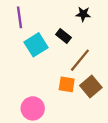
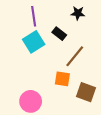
purple line: (20, 17) -> (34, 16), moved
brown square: (91, 87) -> (86, 92), moved, turned -30

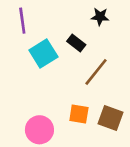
purple line: (34, 16) -> (22, 21), moved
orange square: (62, 79) -> (79, 114), moved

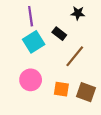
purple line: (22, 21) -> (31, 16), moved
pink circle: (39, 130) -> (31, 80), moved

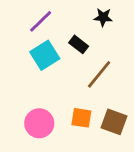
purple line: (31, 16) -> (41, 21), turned 54
pink circle: (31, 80) -> (39, 123), moved

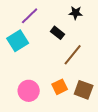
cyan square: (45, 55) -> (18, 41), moved
orange square: (81, 118) -> (60, 87), turned -35

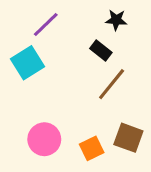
black rectangle: (58, 33) -> (101, 50), moved
orange square: (60, 87) -> (92, 148), moved

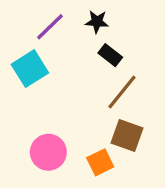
black star: (116, 20) -> (97, 22), moved
brown square: (128, 138) -> (127, 135), moved

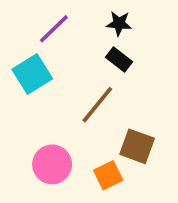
black star: (97, 22) -> (119, 23), moved
brown line: (122, 92) -> (97, 105), moved

